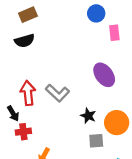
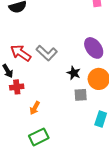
purple ellipse: (104, 75) -> (94, 48), moved
red arrow: (28, 93) -> (21, 53), turned -50

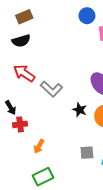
red arrow: (21, 53) -> (24, 73), moved
gray square: (81, 95) -> (87, 153), moved

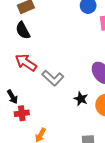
black semicircle: (21, 41) -> (23, 30), turned 78

